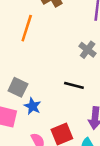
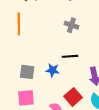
blue star: (32, 106) -> (53, 70), moved

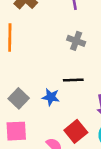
gray square: (27, 72) -> (19, 98), turned 35

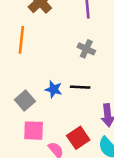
blue star: (51, 97) -> (54, 89), moved
pink square: (16, 131) -> (34, 131), moved

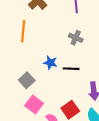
blue star: (54, 89) -> (50, 63), moved
pink square: (34, 131) -> (34, 104), turned 36

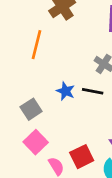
black line: (71, 69) -> (93, 91), moved

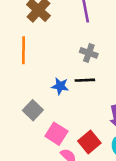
pink square: (36, 142) -> (56, 134), moved

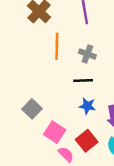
orange line: (24, 50) -> (57, 46), moved
blue star: (60, 86) -> (87, 106), moved

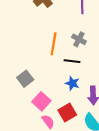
orange line: (57, 46) -> (54, 44), moved

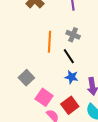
black line: (72, 61) -> (69, 56), turned 56

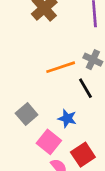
orange line: (50, 42) -> (61, 67), turned 65
blue star: (72, 77) -> (67, 118), moved

